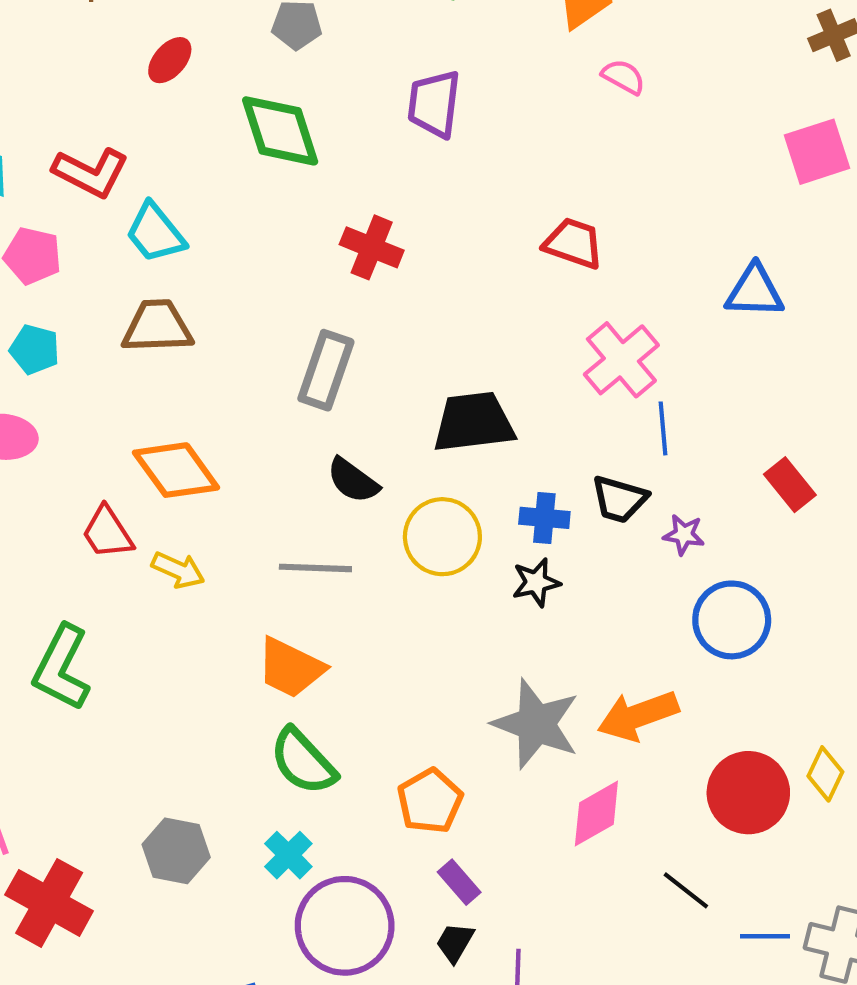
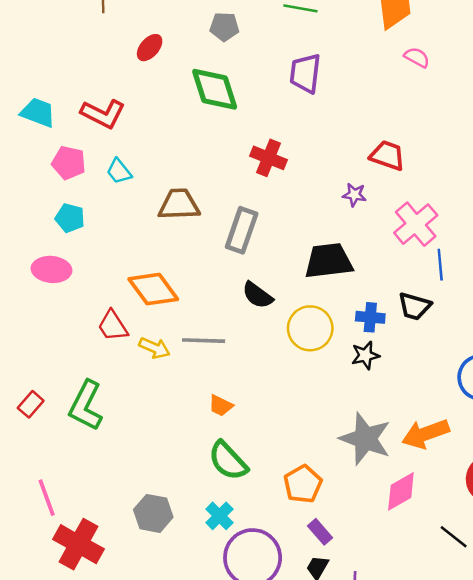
cyan trapezoid: (155, 233) -> (119, 171), moved, size x0.7
brown trapezoid: (157, 326) -> (179, 204), moved
purple star: (684, 535) -> (354, 195), moved
gray line: (315, 568) -> (204, 341), moved
orange trapezoid: (291, 668) -> (221, 406), size x0.6

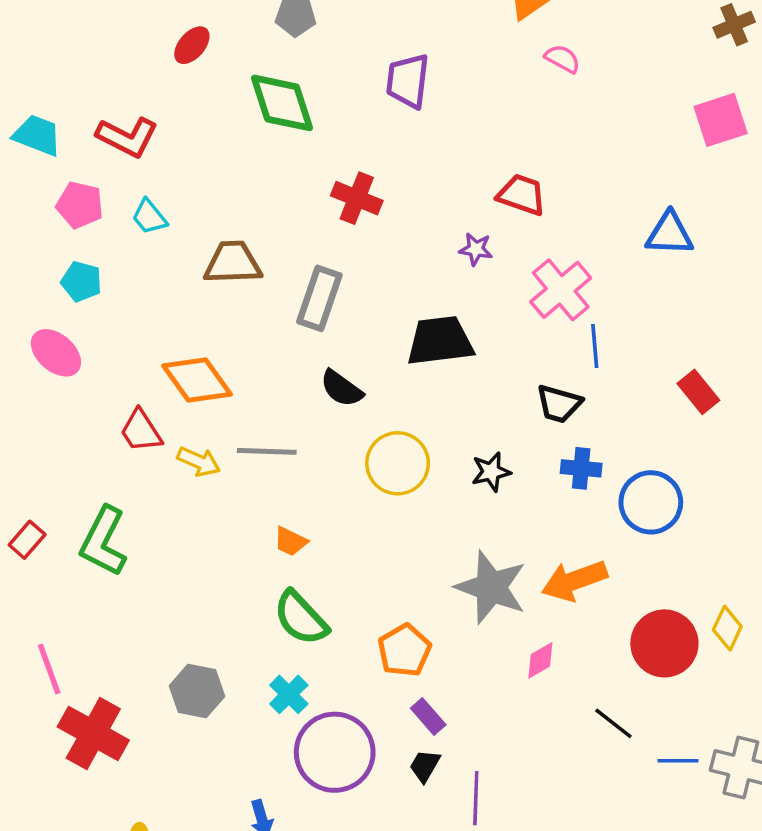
pink ellipse: (51, 269) -> (56, 353), turned 36
blue cross: (370, 317) -> (581, 468), moved
yellow circle: (310, 328) -> (398, 463), moved
pink diamond: (401, 491) -> (540, 660), size x0.7

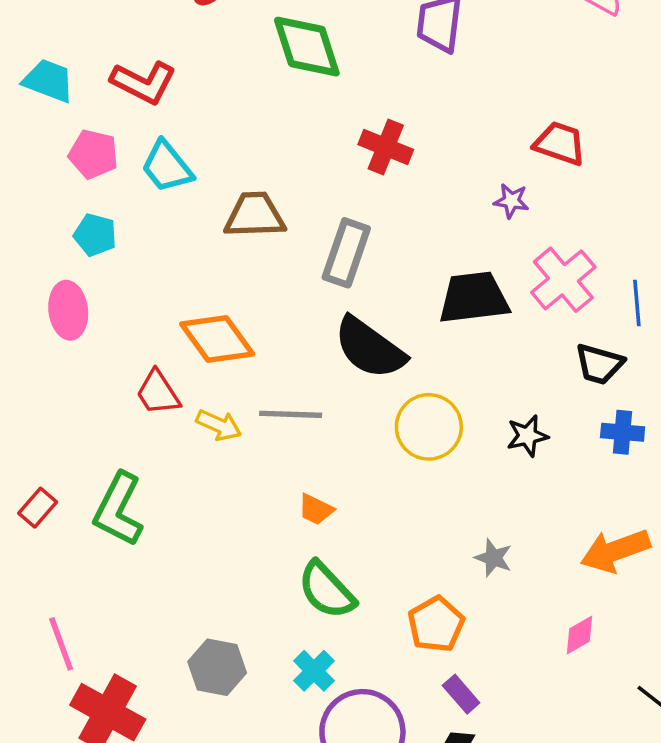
cyan trapezoid: (149, 217) -> (167, 167), size x1.4
pink cross: (561, 290) -> (563, 280), moved
pink ellipse: (56, 353) -> (68, 310), turned 42
black semicircle: (341, 388) -> (370, 348), size x1.6
gray star: (491, 587) -> (493, 558), moved, size x0.5

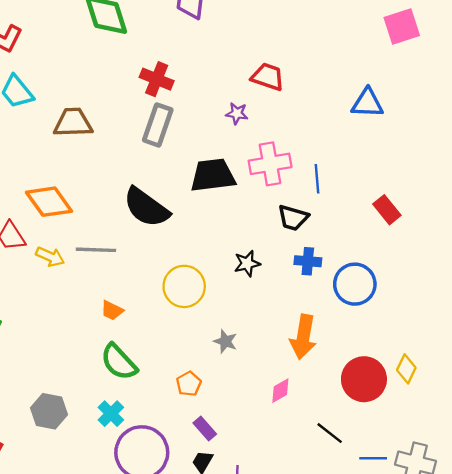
gray rectangle: (346, 253) -> (158, 125), moved
pink cross: (563, 280) -> (270, 164), turned 30
yellow circle: (429, 427) -> (184, 286), moved
orange arrow: (615, 551) -> (303, 337), turned -60
orange pentagon: (436, 624) -> (189, 384), size x0.7

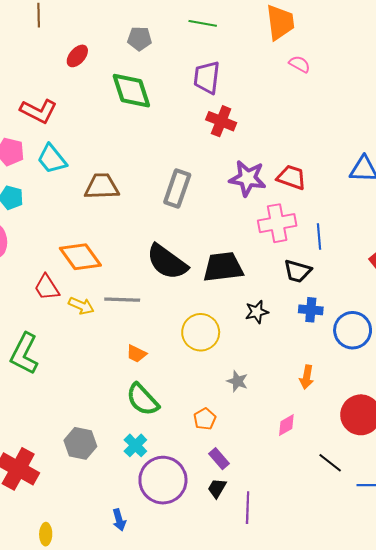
red trapezoid: (268, 77) -> (291, 177), moved
red cross: (157, 79) -> (221, 121), moved
purple star: (237, 113) -> (248, 178), size x1.8
black trapezoid: (213, 175) -> (223, 267), moved
orange arrow: (303, 337) -> (307, 377), size x0.6

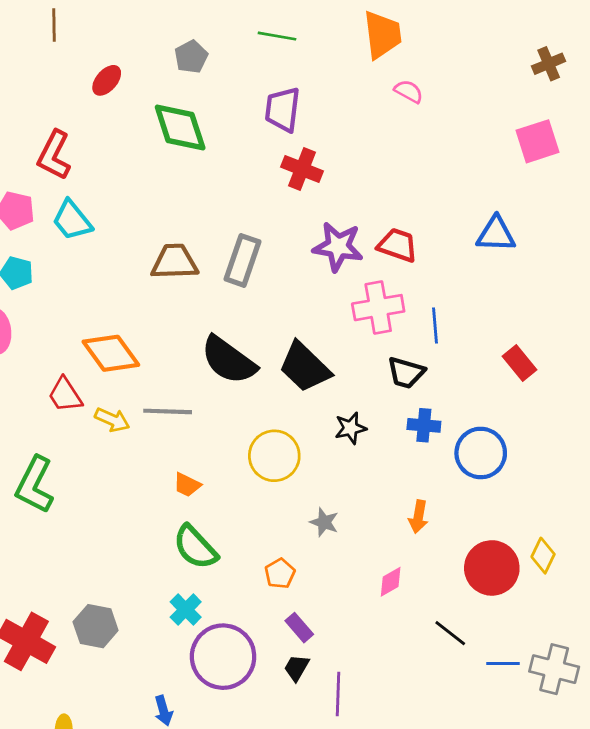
gray pentagon: (140, 39) -> (191, 57), turned -30
red L-shape: (39, 111) -> (54, 155), turned 90
brown trapezoid: (102, 186) -> (175, 262), moved
black trapezoid: (223, 267) -> (305, 367), turned -129
gray hexagon: (80, 443) -> (96, 626), moved

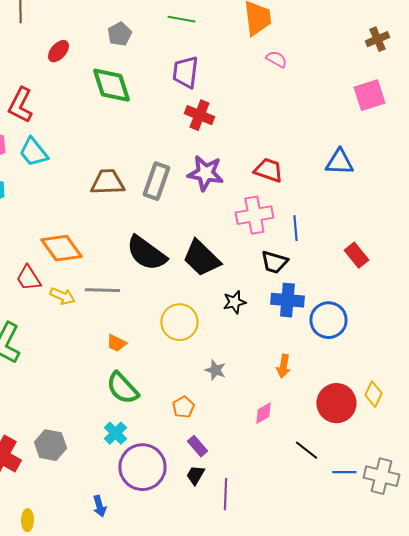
purple star: (338, 247) -> (205, 173), moved
blue cross: (424, 425) -> (287, 300), size x1.4

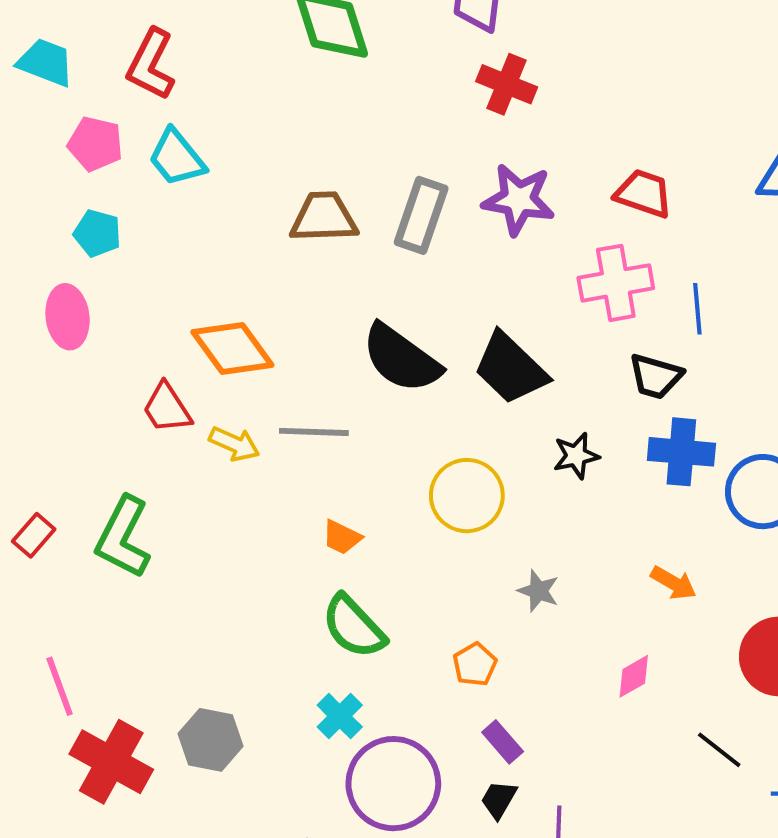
orange arrow: (283, 366) -> (673, 583), turned -70

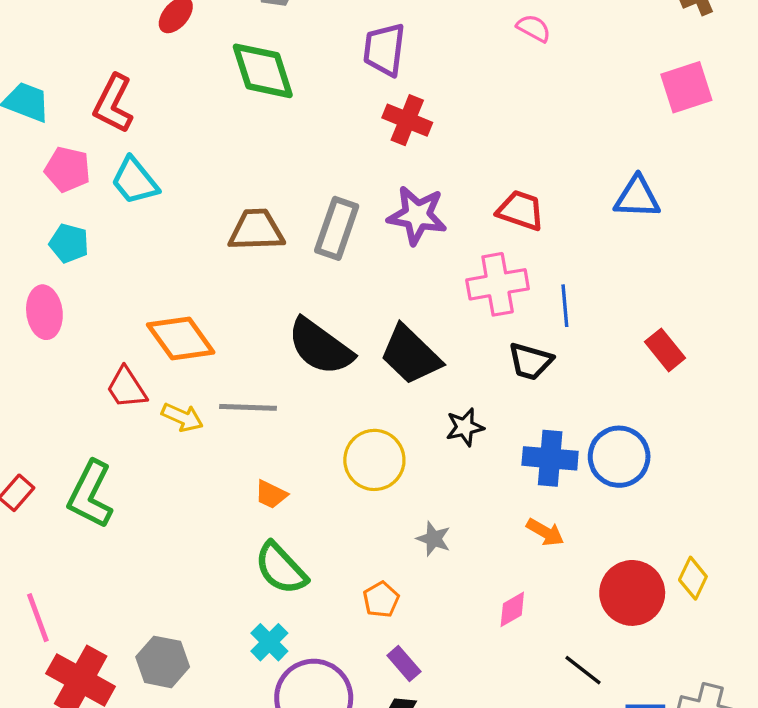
blue cross: (681, 452) -> (550, 458), moved

